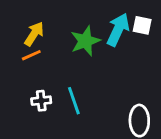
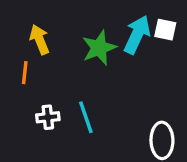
yellow arrow: (34, 34) -> (40, 40), turned -55
orange line: (31, 55) -> (25, 73), moved, turned -60

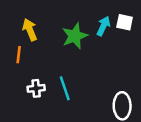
cyan arrow: (137, 35) -> (103, 26), size x0.7

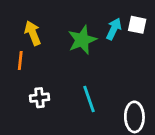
cyan line: (65, 88) -> (89, 99), moved

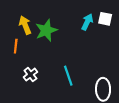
green star: (82, 40) -> (46, 30), moved
white cross: (40, 98) -> (30, 75), turned -32

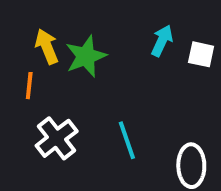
white square: (105, 19) -> (201, 54), moved
white cross: (30, 75) -> (57, 138), size x1.5

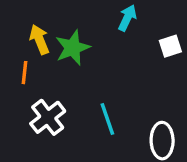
cyan arrow: (162, 41) -> (127, 18), moved
white square: (201, 54) -> (170, 46), turned -30

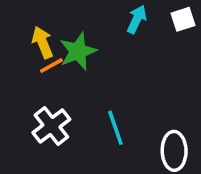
white square: (170, 46) -> (183, 19), moved
orange line: (25, 73) -> (51, 66), moved, turned 55

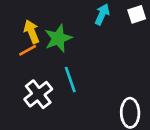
orange line: (51, 66) -> (28, 50), moved
cyan line: (115, 128) -> (70, 80), moved

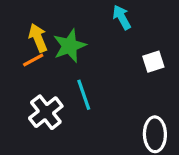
cyan arrow: (102, 14) -> (122, 17), turned -54
white square: (137, 14) -> (153, 62), moved

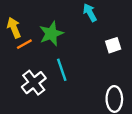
yellow arrow: (38, 38) -> (14, 28), moved

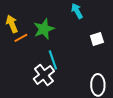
white cross: (34, 83) -> (44, 75), moved

